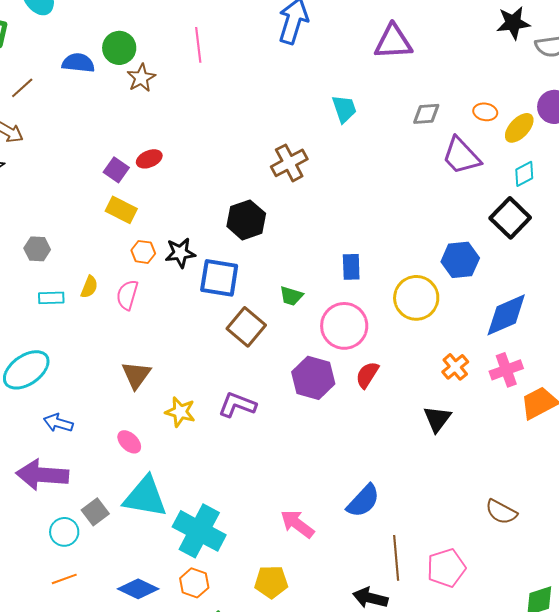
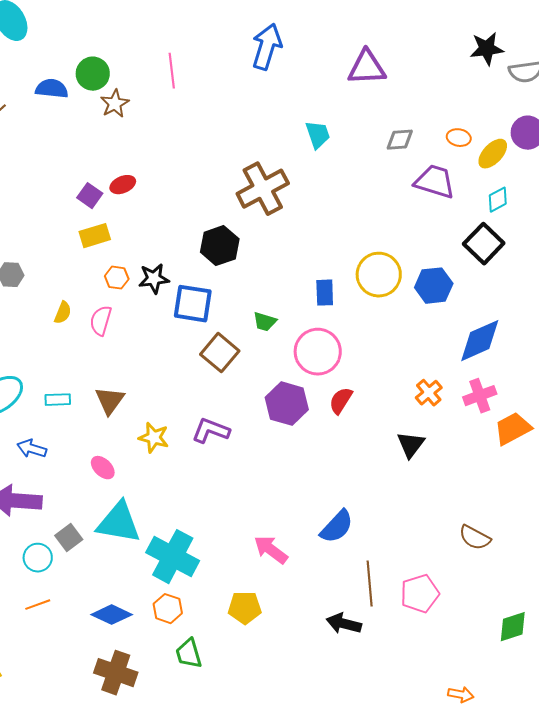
purple trapezoid: (461, 156) -> (435, 182), turned 150
brown cross: (289, 163) -> (263, 189), size x1.4
yellow rectangle: (121, 210) -> (95, 236), turned -44
cyan rectangle: (51, 298) -> (58, 400), moved
yellow circle: (416, 298) -> (379, 275), moved

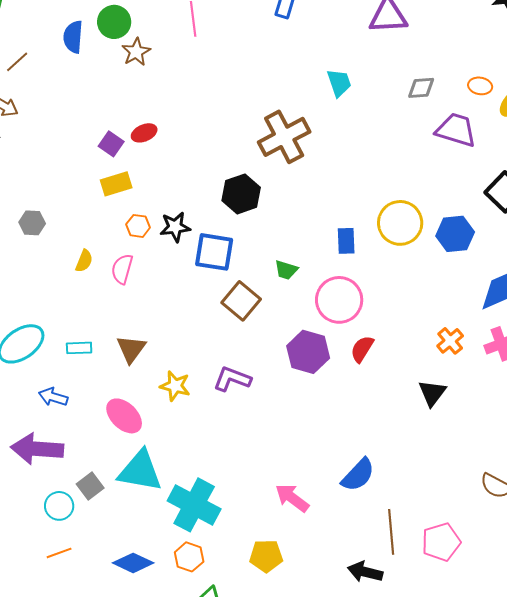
blue semicircle: (52, 89) -> (73, 37), turned -92
pink ellipse: (103, 468) -> (124, 416), size x1.5

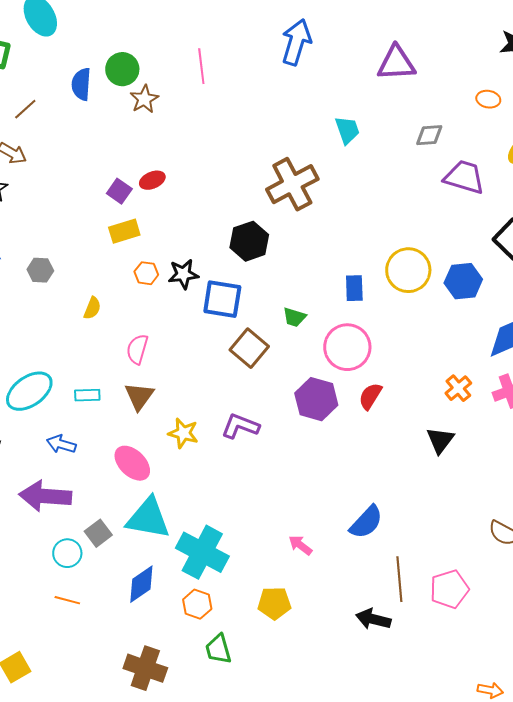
orange ellipse: (480, 86) -> (488, 99), moved
pink semicircle: (122, 269) -> (137, 349), moved
pink arrow: (292, 498) -> (300, 545), size x0.7
orange line: (59, 553) -> (67, 600), turned 35
blue diamond: (133, 563) -> (141, 584), moved, turned -60

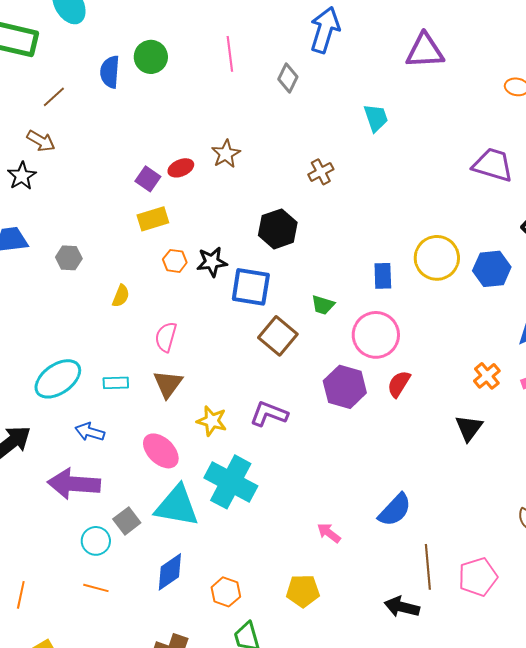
brown star: (144, 99) -> (226, 154), moved
gray diamond: (429, 135) -> (288, 78), moved, turned -60
brown cross: (292, 184) -> (321, 172), size x0.5
cyan cross: (202, 552) -> (231, 482), moved

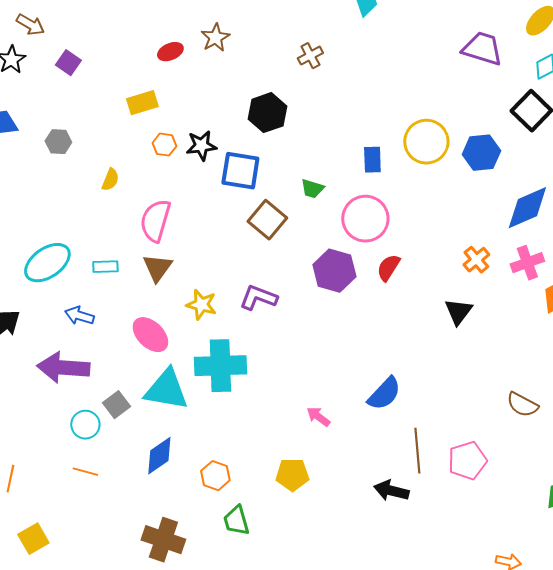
purple square: (148, 179) -> (68, 63), moved
pink semicircle: (166, 337) -> (155, 221), size x1.4
cyan cross: (231, 482) -> (220, 366), turned -30

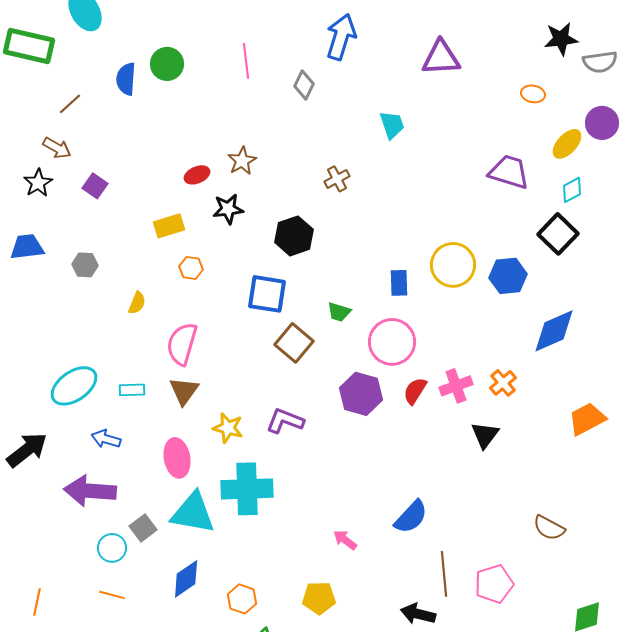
black star: (201, 146) -> (228, 209), moved
pink cross: (527, 263) -> (456, 386), moved
pink ellipse: (150, 335) -> (177, 458), turned 36

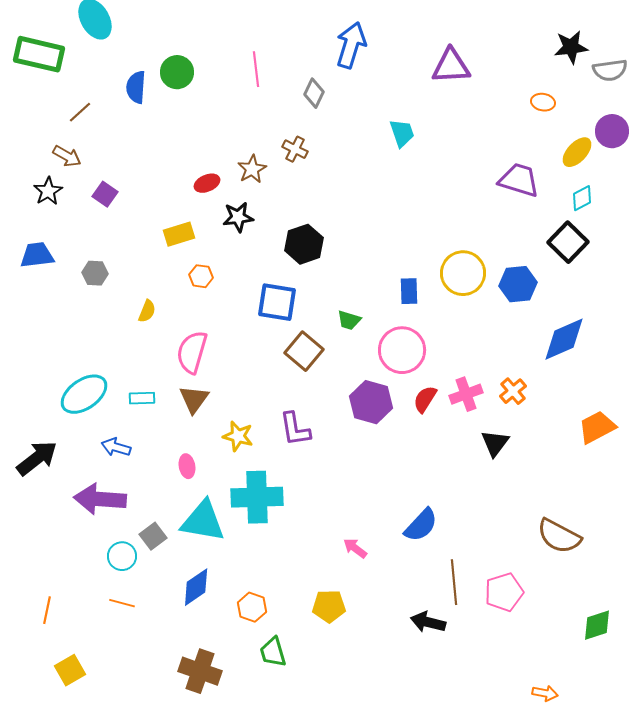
brown cross: (337, 179) -> (295, 149), moved, turned -35
purple L-shape: (285, 421) -> (295, 429), turned -120
pink ellipse: (177, 458) -> (187, 466), size x0.6
brown semicircle: (549, 528) -> (559, 536), size x1.4

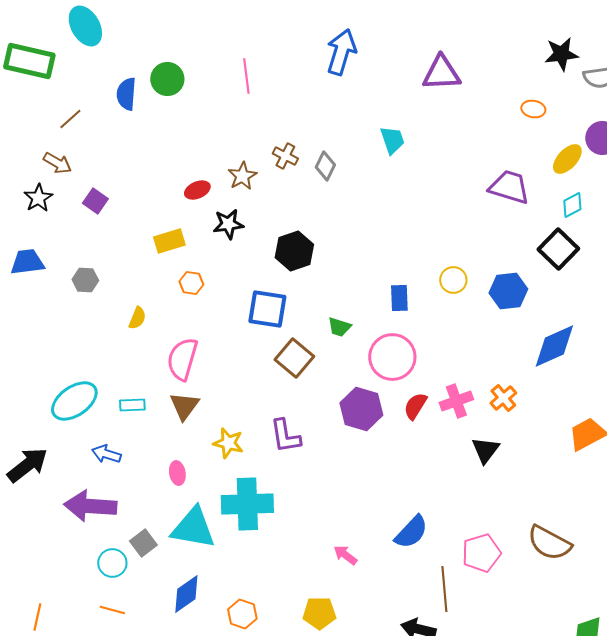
gray diamond: (314, 93) -> (325, 166), moved
yellow circle: (463, 273) -> (453, 280), size x0.6
pink pentagon: (504, 592) -> (481, 553), moved

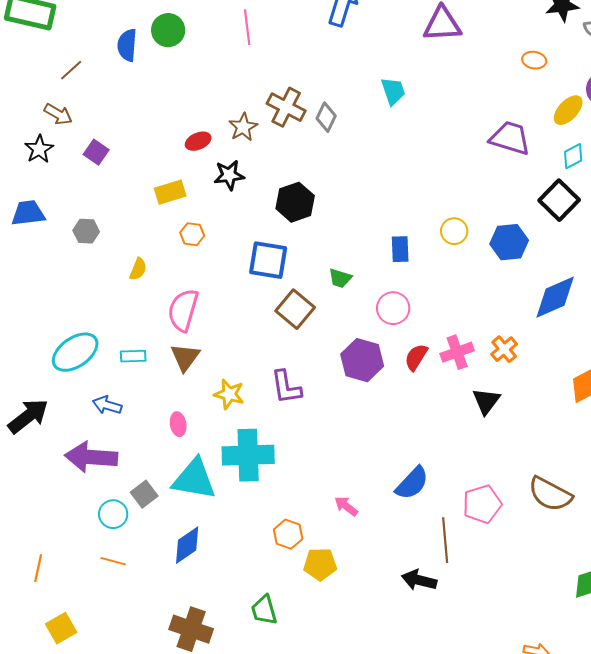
brown cross: (285, 156) -> (286, 107), size x1.5
pink circle: (392, 357) -> (393, 308), size x0.7
orange hexagon: (242, 614) -> (288, 534), moved

